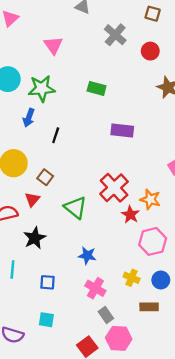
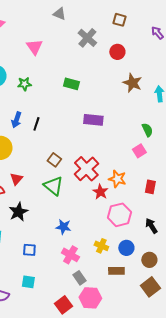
green star: (42, 88) -> (24, 84), size x0.6
blue arrow: (29, 118) -> (16, 120), moved
brown square: (45, 177) -> (54, 160), moved

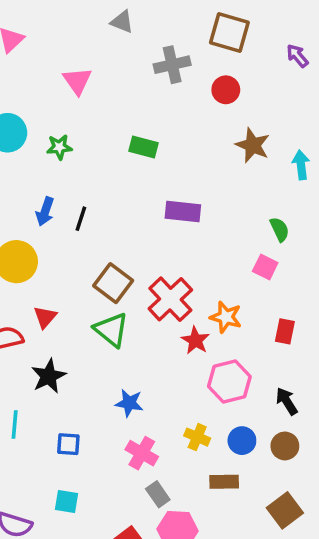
brown square: (119, 20) -> (229, 32), size x1.6
gray cross: (87, 38) -> (172, 65), turned 36
pink square: (139, 151) -> (265, 267), turned -32
brown square: (54, 160) -> (113, 283), size x1.5
brown circle: (149, 260) -> (285, 446), moved

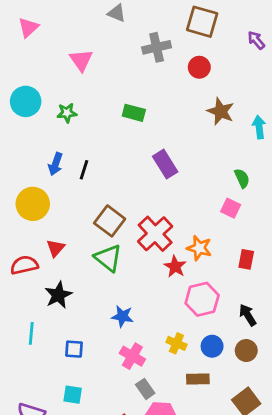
purple rectangle: (183, 211) -> (165, 164), turned 52

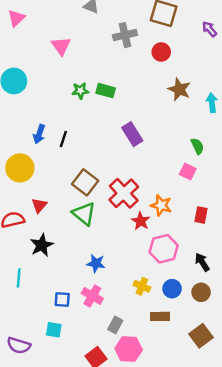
green star: (67, 113) -> (80, 91), moved
blue square: (74, 349) -> (62, 300), moved
pink cross: (132, 356) -> (92, 296), moved
gray rectangle: (145, 389) -> (115, 325), turned 63

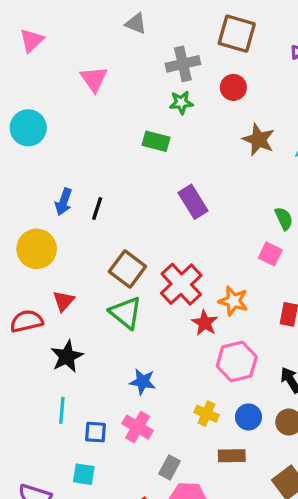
green star: (80, 91) -> (181, 103), moved
cyan line: (19, 278) -> (62, 410), moved

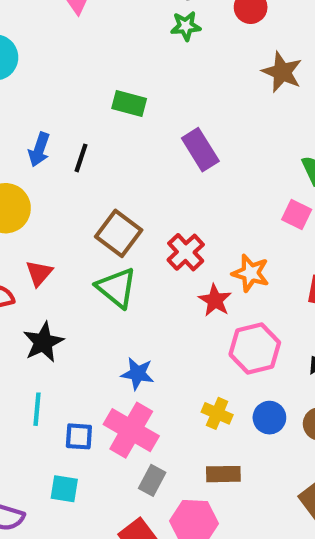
green rectangle: (156, 141) -> (129, 104), moved
red cross: (181, 284) -> (186, 252), size x0.7
pink cross: (138, 427) -> (131, 430), size x1.4
brown rectangle: (232, 456) -> (223, 474), moved
gray rectangle: (169, 467) -> (152, 480), moved

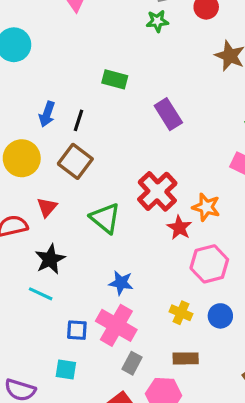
brown square: (119, 233) -> (75, 161), moved
red cross: (186, 252) -> (157, 191), size x1.4
cyan line: (37, 409) -> (41, 294), moved, turned -70

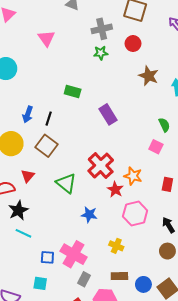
black star: (50, 259) -> (18, 210), moved
blue star: (121, 283) -> (89, 215), moved
blue circle: (220, 316) -> (143, 284), moved

